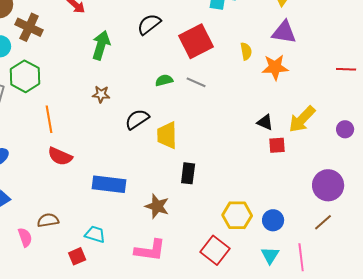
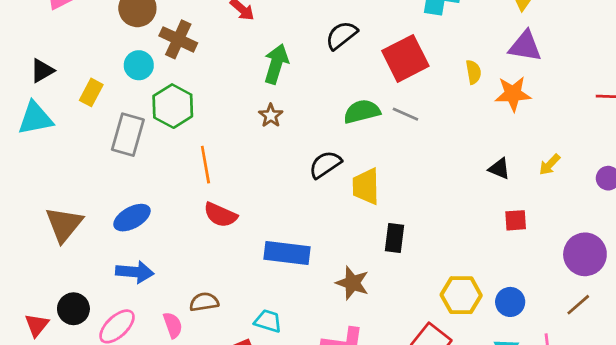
green semicircle: (164, 80) -> (362, 111), size x1.5
brown star: (101, 94) -> (271, 116), moved, turned 30
yellow arrow: (302, 119) -> (550, 165), size x0.6
red square: (277, 145) -> (516, 220), moved

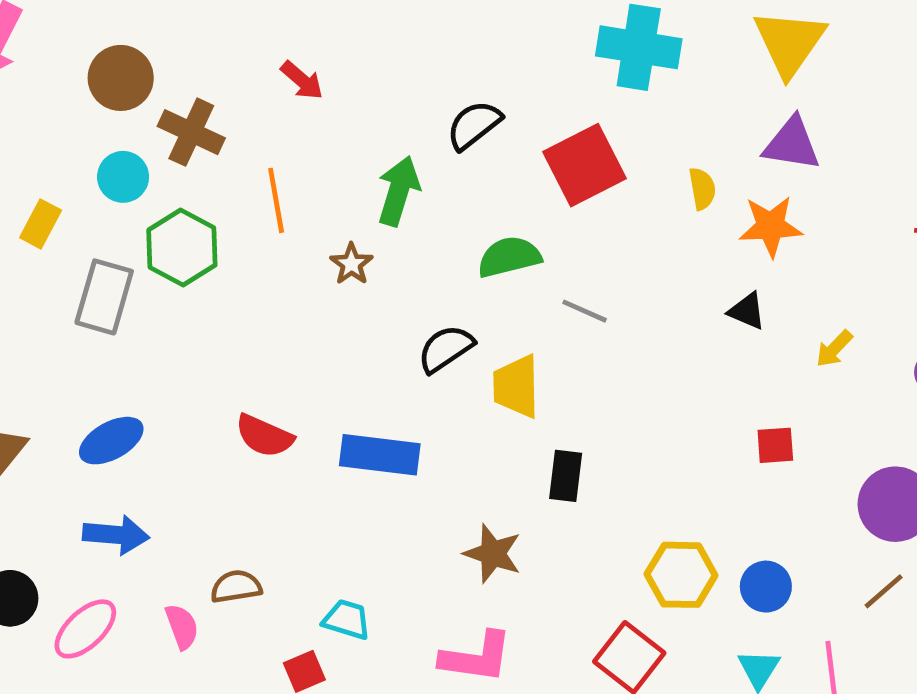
green arrow: (276, 64) -> (399, 191), moved
gray line: (405, 114) -> (585, 311), moved
orange line: (205, 165) -> (276, 200), moved
black triangle: (499, 169) -> (747, 311), moved
blue rectangle: (287, 253) -> (380, 455), moved

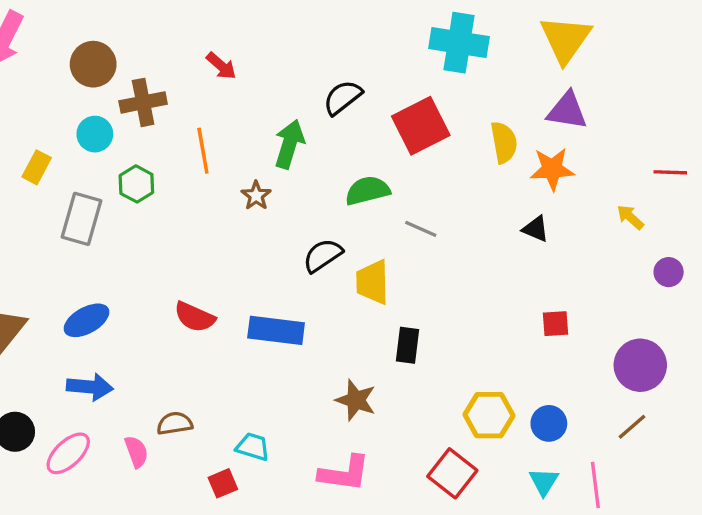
brown cross: (191, 132) -> (143, 102), turned -36
yellow semicircle: (702, 189) -> (504, 142), size x1.4
green hexagon: (182, 247) -> (136, 184), size x0.7
yellow arrow: (834, 349) -> (630, 217), moved, turned 88

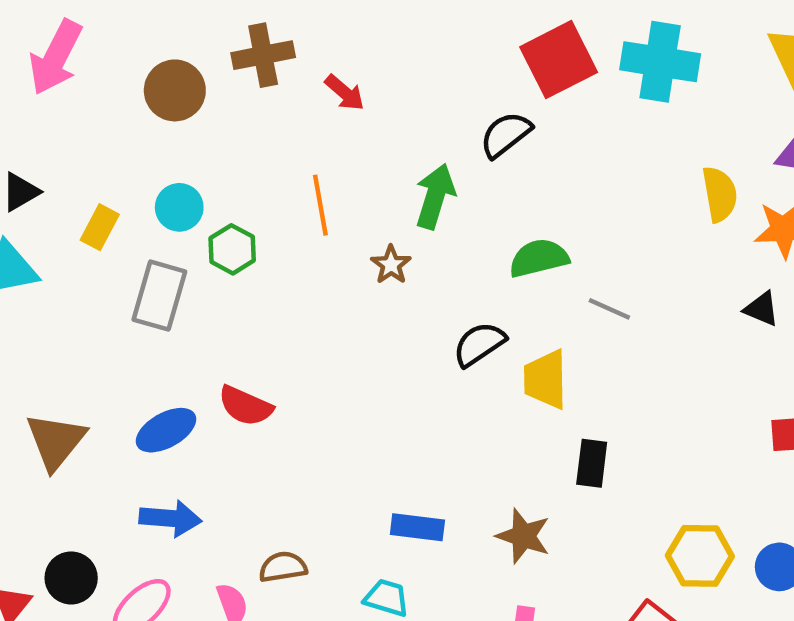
brown cross: (143, 102) -> (263, 55), moved
red square: (421, 126) -> (559, 60), moved
cyan circle: (95, 134) -> (179, 207), moved
red semicircle: (195, 317) -> (245, 406), moved
blue rectangle: (276, 330) -> (417, 527), moved, size x0.7

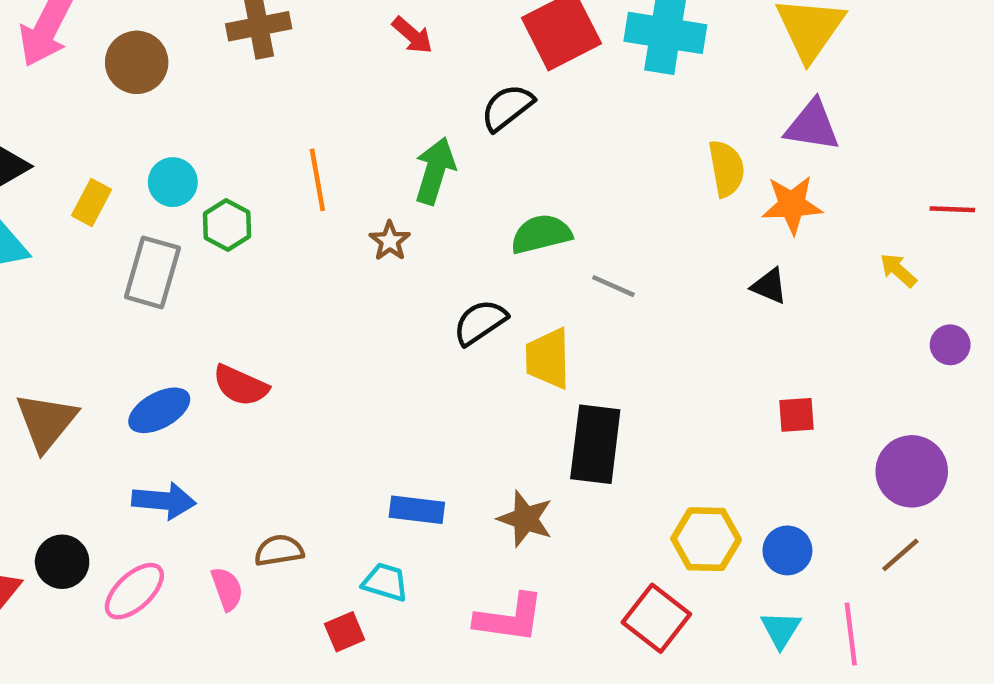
brown circle: (175, 90) -> (137, 62), moved
red arrow: (345, 93) -> (412, 35), moved
black rectangle: (592, 463) -> (595, 444), size x1.6

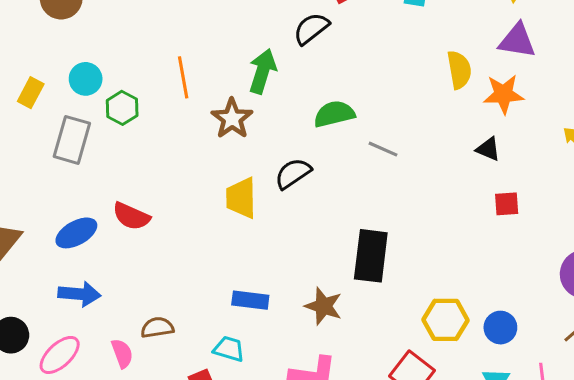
brown star: (390, 241) -> (232, 119), size x1.5
yellow trapezoid: (548, 358) -> (241, 198), moved
red square: (796, 415) -> (507, 204), moved

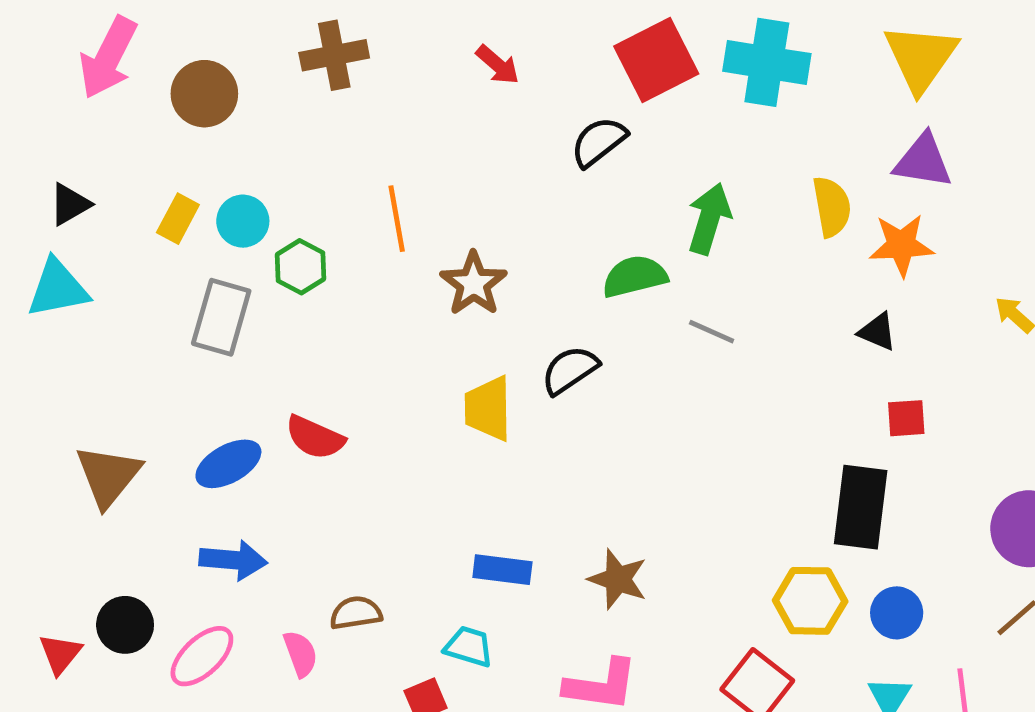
green arrow: (262, 71) -> (709, 219), moved
yellow rectangle: (31, 93) -> (178, 219), moved
black rectangle: (371, 256) -> (861, 507), moved

